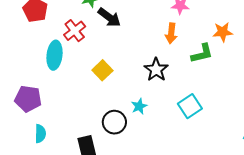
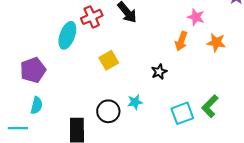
orange star: (223, 32) -> (216, 42), moved
green L-shape: (202, 53) -> (210, 106), moved, turned 135
black star: (156, 70) -> (159, 72), size x0.7
purple pentagon: (28, 99) -> (33, 70), turned 30

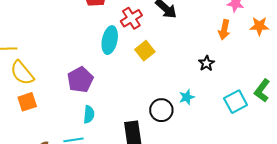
yellow square: (109, 60) -> (145, 51), moved

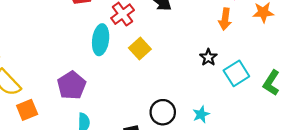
cyan star: (187, 97) -> (201, 114), moved
orange square: (27, 102) -> (27, 110), moved
cyan square: (236, 102) -> (236, 73), moved

